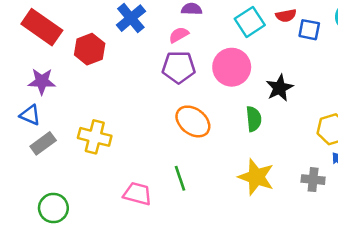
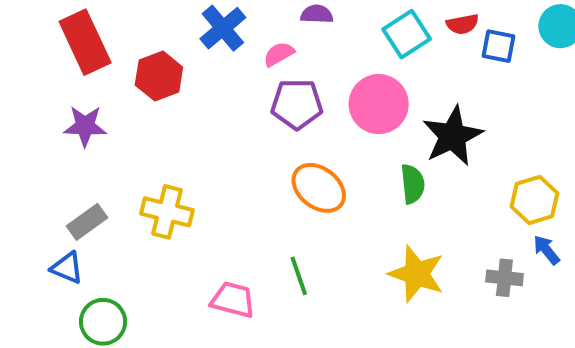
red rectangle: (42, 27) -> (85, 42), turned 30
pink semicircle: (179, 35) -> (279, 54), moved
black star: (279, 88) -> (453, 136), size x1.4
blue triangle: (30, 115) -> (67, 268), moved

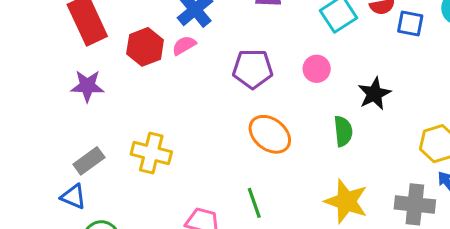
pink semicircle: (279, 54) -> (184, 45), moved
pink circle: (379, 104) -> (317, 69), size x0.6
black star: (453, 136) -> (374, 94), size x0.7
gray cross: (504, 278) -> (415, 204), size x1.4

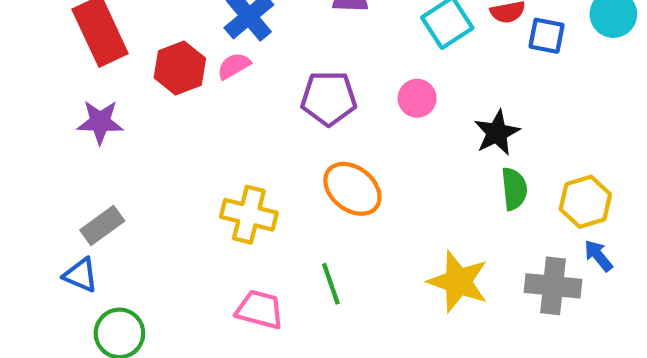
green semicircle: (343, 131) -> (514, 189), moved
yellow cross: (151, 153) -> (249, 215), moved

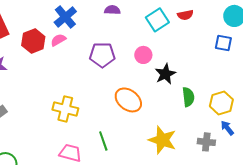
blue square: (547, 36) -> (223, 43), moved
black star: (497, 133) -> (165, 74), moved
orange ellipse: (352, 189) -> (128, 100), moved
gray cross: (553, 286) -> (206, 142), size x0.7

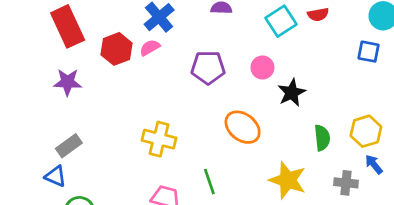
green semicircle: (188, 97) -> (322, 138), moved

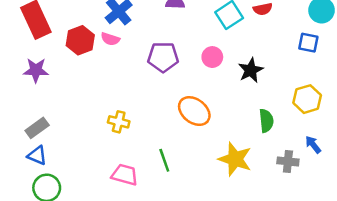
pink semicircle: (150, 48) -> (110, 39), turned -132
black star: (292, 93) -> (251, 70), moved
yellow hexagon: (366, 131) -> (307, 99), moved
yellow cross: (159, 139) -> (119, 122), size x0.7
blue triangle: (56, 176) -> (37, 155), moved

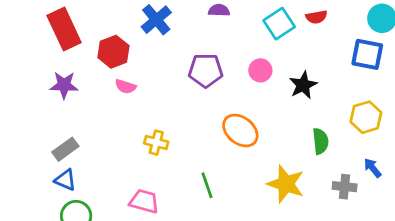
pink semicircle: (110, 39) -> (125, 86), moved
blue square: (308, 43) -> (367, 54), size x1.4
pink trapezoid: (125, 175) -> (144, 201), moved

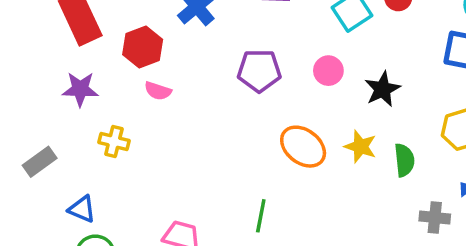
yellow cross: (156, 143) -> (114, 142), moved
gray rectangle: (65, 149) -> (40, 162), moved
yellow star: (286, 184) -> (360, 147), moved, size x0.7
green line: (207, 185) -> (261, 216), turned 30

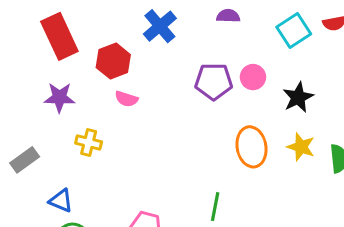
pink circle: (328, 71) -> (253, 77), moved
black star: (382, 89) -> (298, 97), moved
orange ellipse: (303, 147) -> (252, 147), turned 42

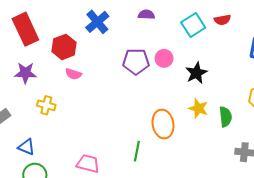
orange ellipse: (252, 147) -> (163, 124), moved

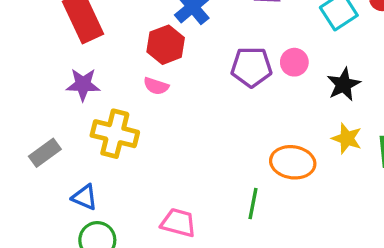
red hexagon: (64, 47) -> (166, 45), moved
yellow cross: (46, 105) -> (115, 134), size x1.6
orange ellipse: (163, 124) -> (293, 162), turned -72

